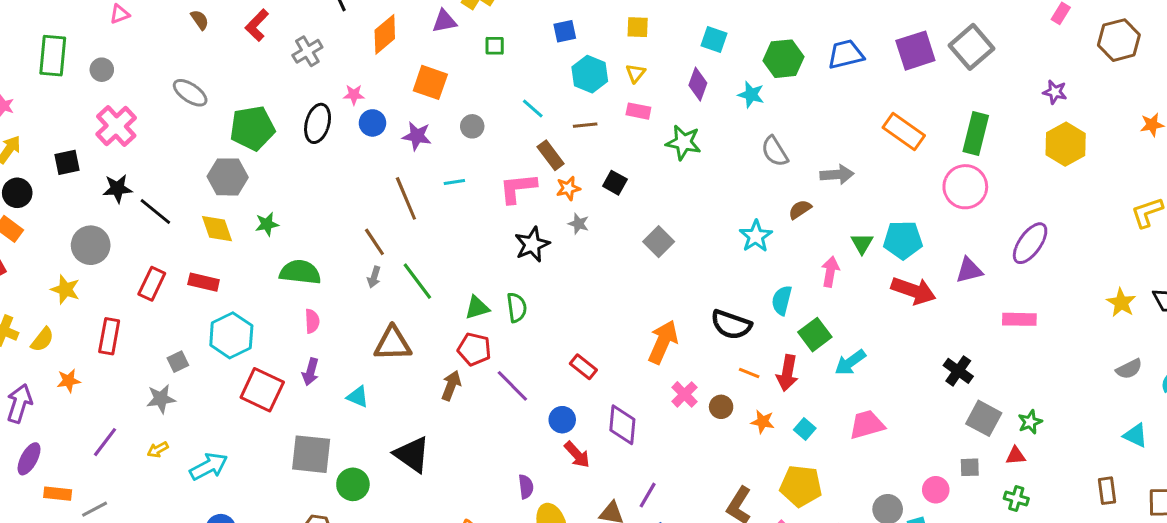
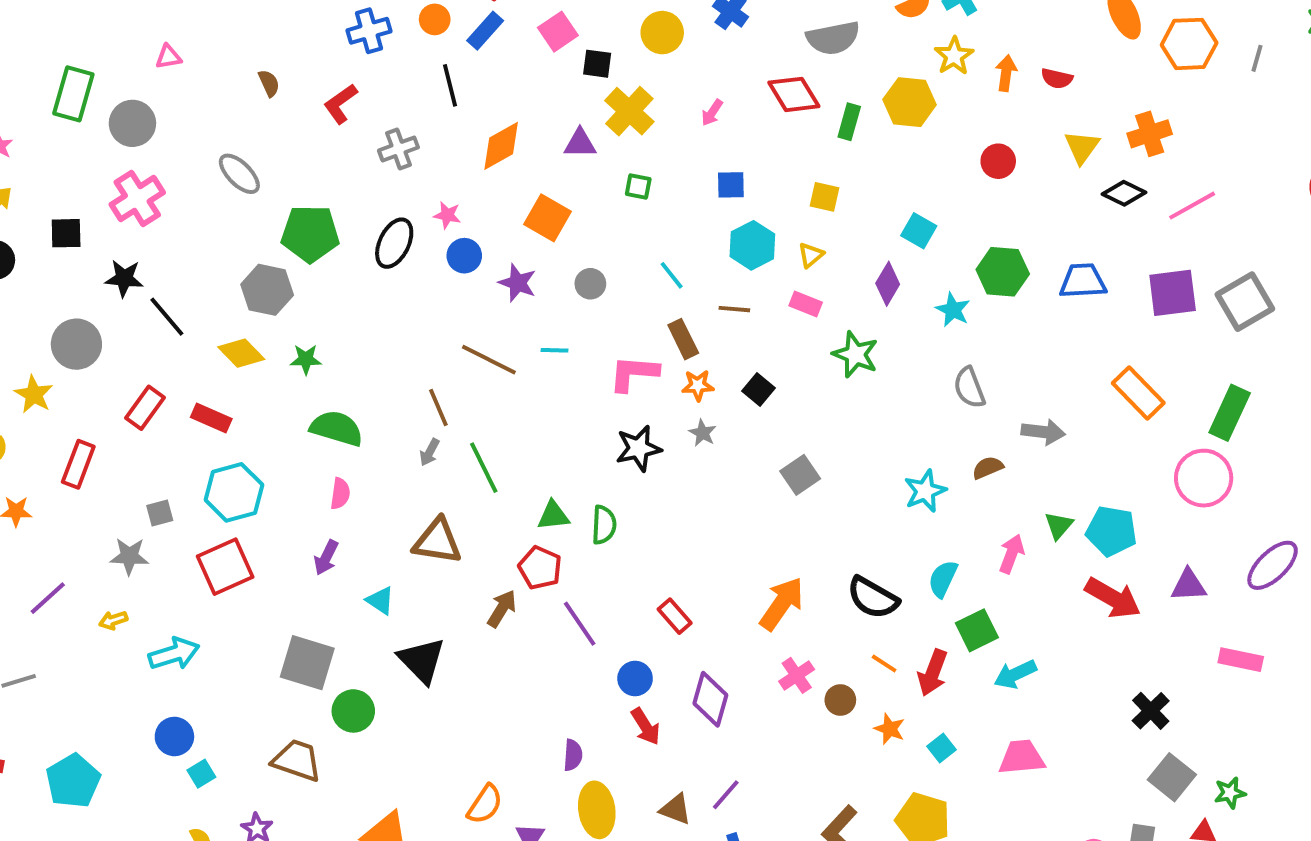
gray circle: (102, 70) -> (132, 123), size x1.5
brown line: (406, 198) -> (489, 360), turned -51
yellow diamond: (217, 229) -> (241, 353), turned -36
red square: (262, 390) -> (225, 567), moved, turned 30
black triangle: (412, 454) -> (422, 660), moved

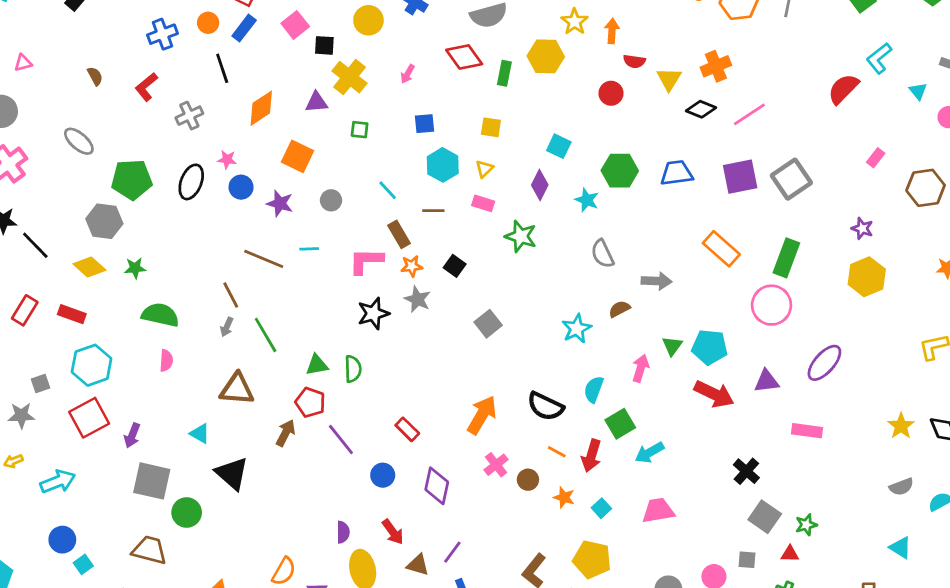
red semicircle: (1057, 78) -> (634, 61), moved
gray star: (703, 433) -> (417, 299), size x1.4
purple arrow: (326, 558) -> (132, 435), moved
red arrow: (646, 726) -> (393, 532), moved

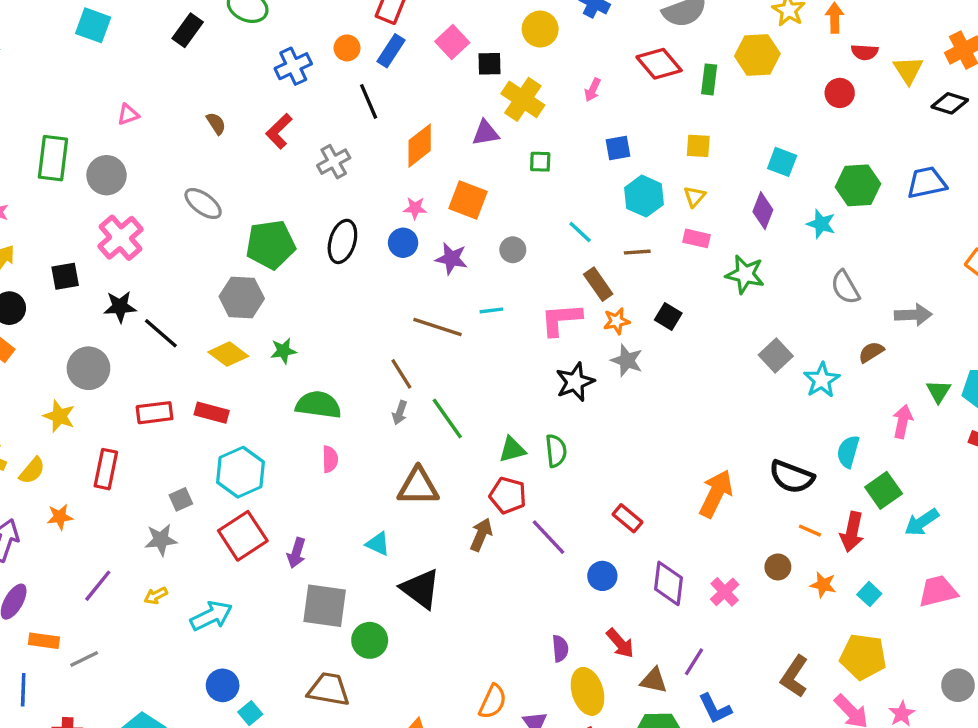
pink star: (227, 160) -> (415, 208), moved
red rectangle: (25, 310) -> (155, 413), turned 56
gray square: (488, 324) -> (776, 356), moved
pink cross: (496, 465) -> (725, 592), moved

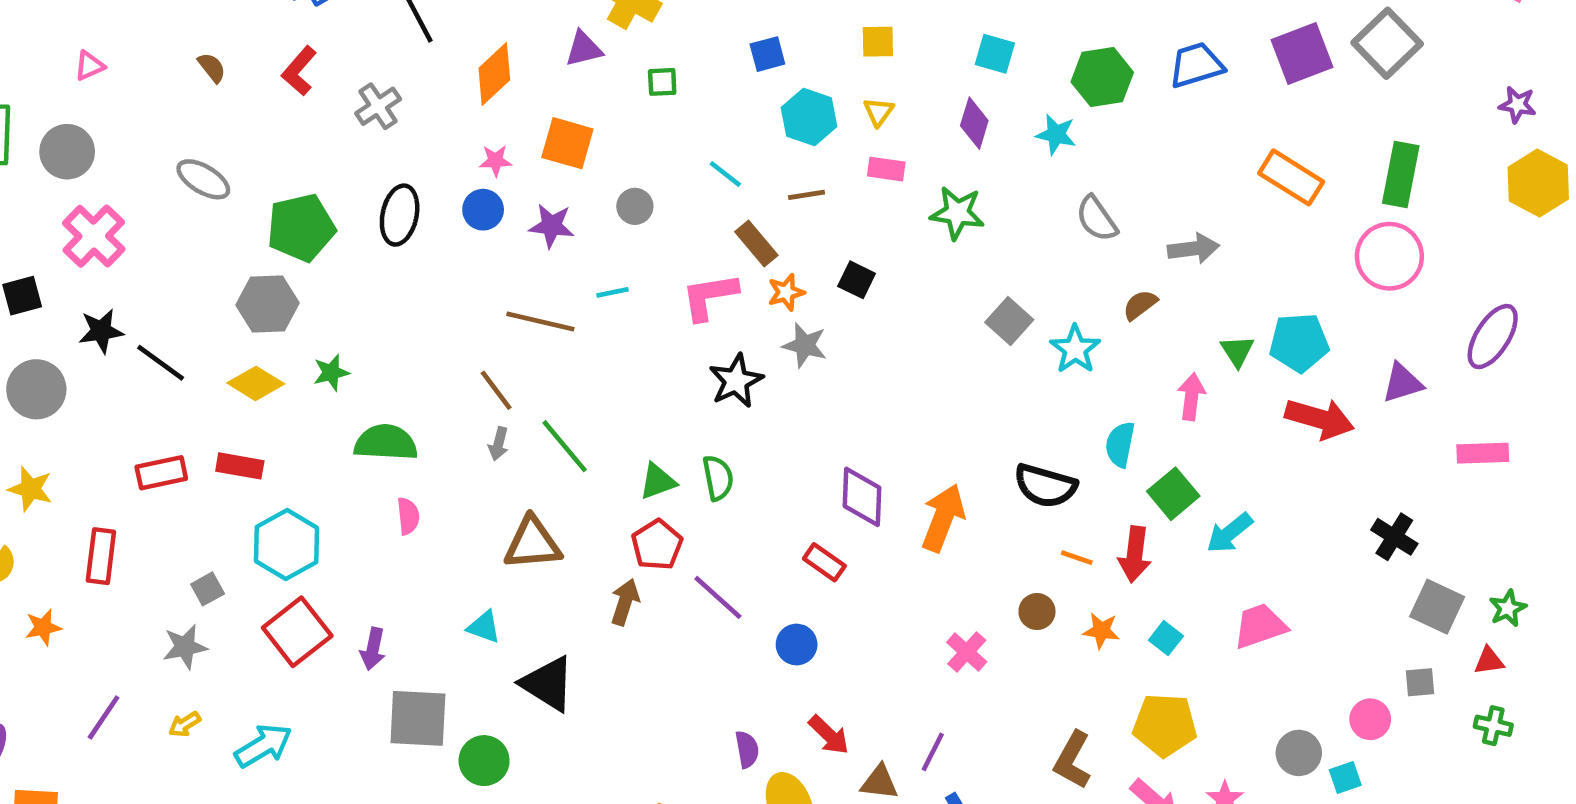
gray circle: (88, 368) -> (36, 389), moved
red pentagon: (508, 495) -> (657, 545), turned 30
purple diamond: (669, 583) -> (862, 497), moved

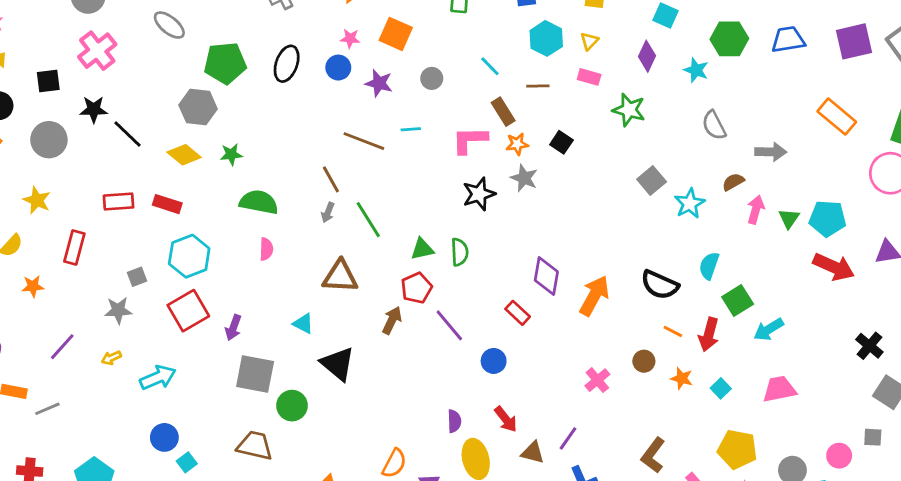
pink arrow: (1191, 397) -> (756, 210), moved
yellow pentagon: (1165, 725) -> (737, 449), moved

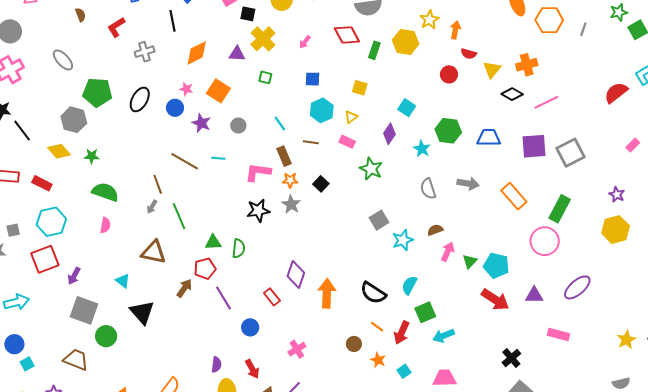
gray arrow: (771, 152) -> (468, 184), moved
orange arrow: (594, 296) -> (327, 293), turned -36
pink cross: (597, 380) -> (297, 349), moved

